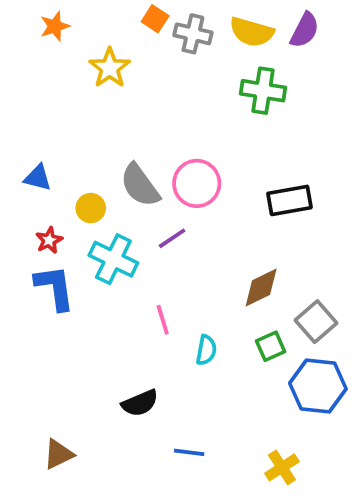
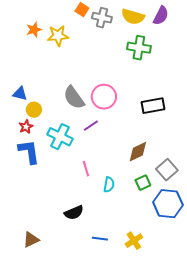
orange star: (55, 26) -> (34, 30), moved
yellow star: (110, 68) -> (58, 36), turned 30
yellow circle: (91, 208) -> (34, 110), moved
yellow cross: (282, 467) -> (134, 241), moved

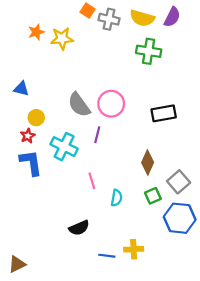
blue triangle: (20, 94) -> (21, 89), moved
purple line: (91, 126) -> (97, 135), turned -42
brown diamond: (138, 152) -> (148, 163), turned -40
brown triangle: (31, 240) -> (17, 264), moved
yellow cross: (134, 241) -> (134, 249), moved, turned 30

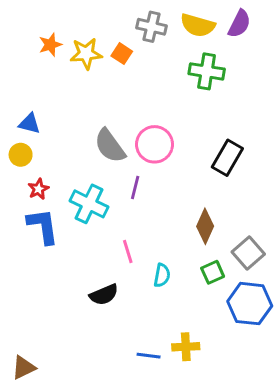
orange square: (88, 11) -> (122, 54), moved
black rectangle: (164, 113) -> (227, 158), turned -50
yellow circle: (36, 118) -> (21, 155), moved
black semicircle: (79, 228) -> (104, 295), moved

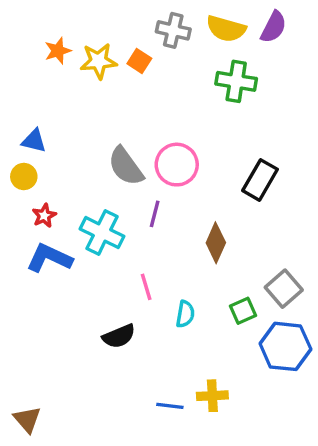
blue L-shape: (43, 226) -> (49, 258), turned -57
brown diamond: (205, 226) -> (216, 243), moved
brown triangle: (24, 368) -> (27, 419), turned -45

